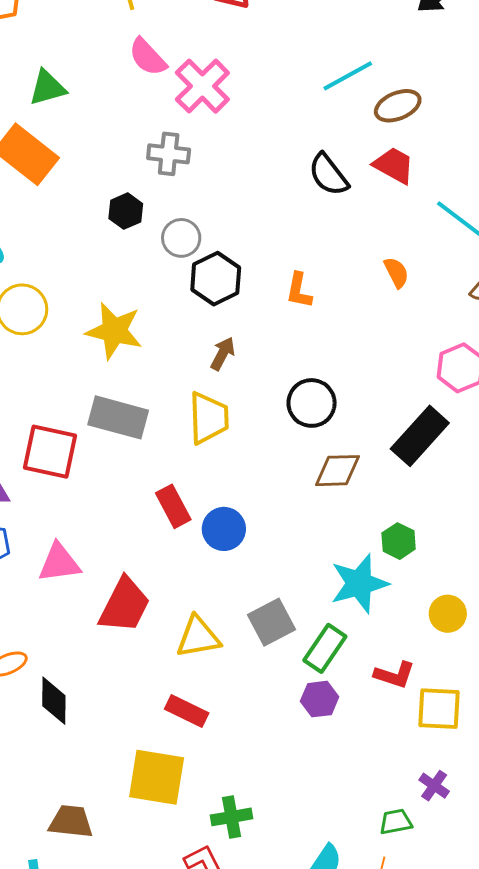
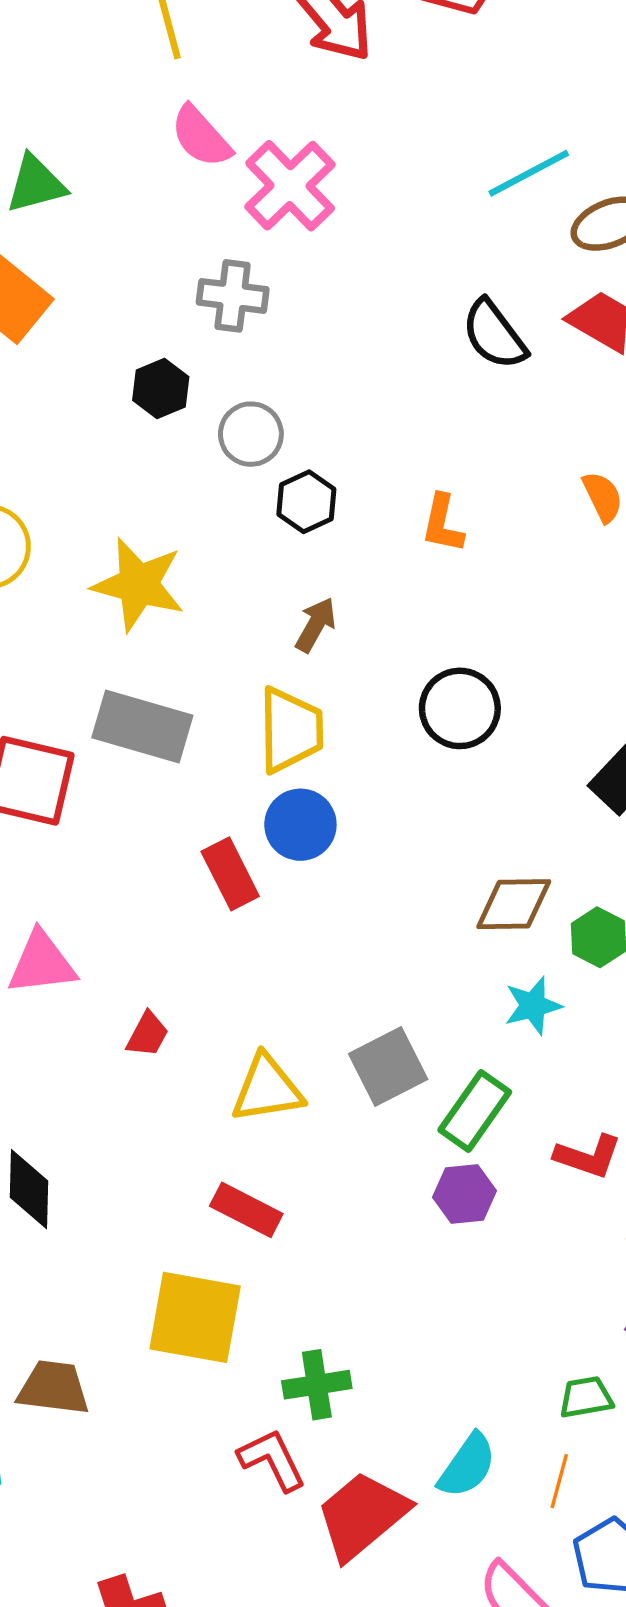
black hexagon: (216, 279) -> (306, 502), size x0.7
brown diamond: (338, 471) -> (514, 904), moved
blue circle: (224, 529) -> (300, 825), moved
cyan star: (359, 583) -> (533, 1006), size x0.6
red trapezoid: (124, 605) -> (147, 1034), size x0.5

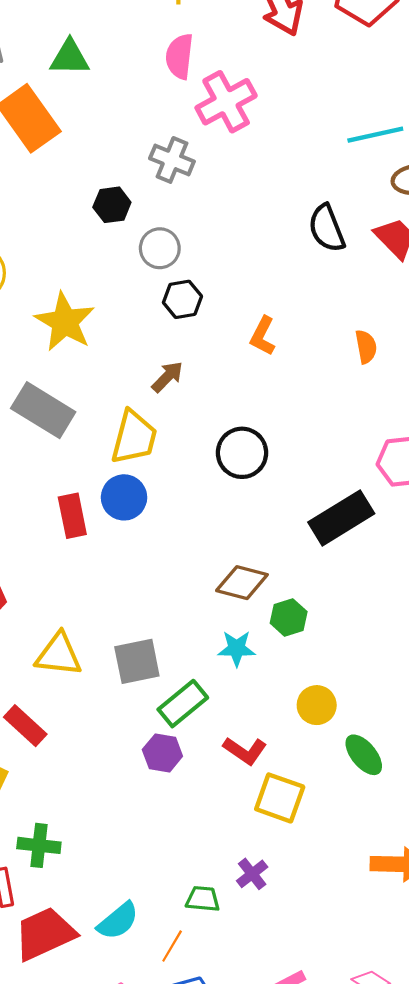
pink semicircle: (201, 137) -> (180, 56), turned 33

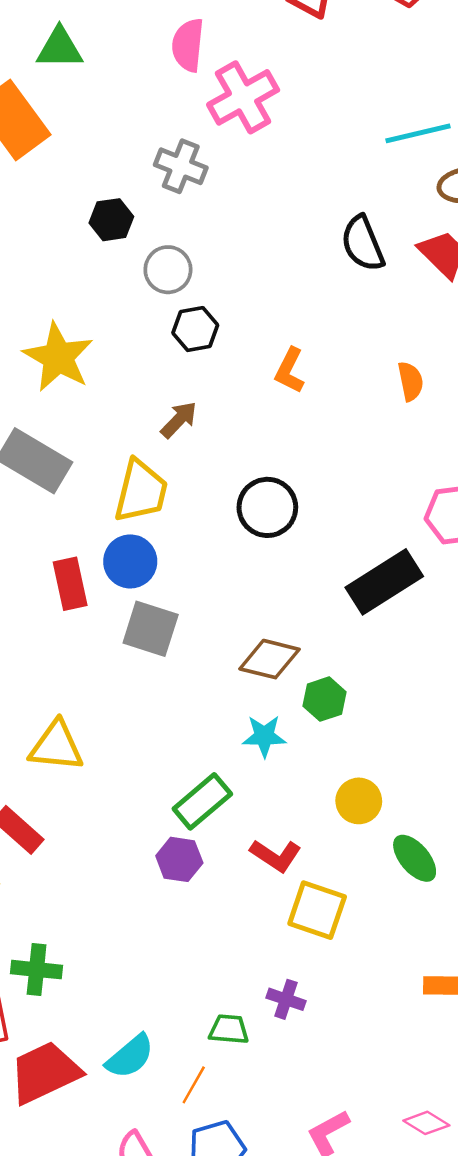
gray square: (137, 661) -> (151, 629), moved, turned 30
purple cross: (252, 874) -> (286, 999), turned -32

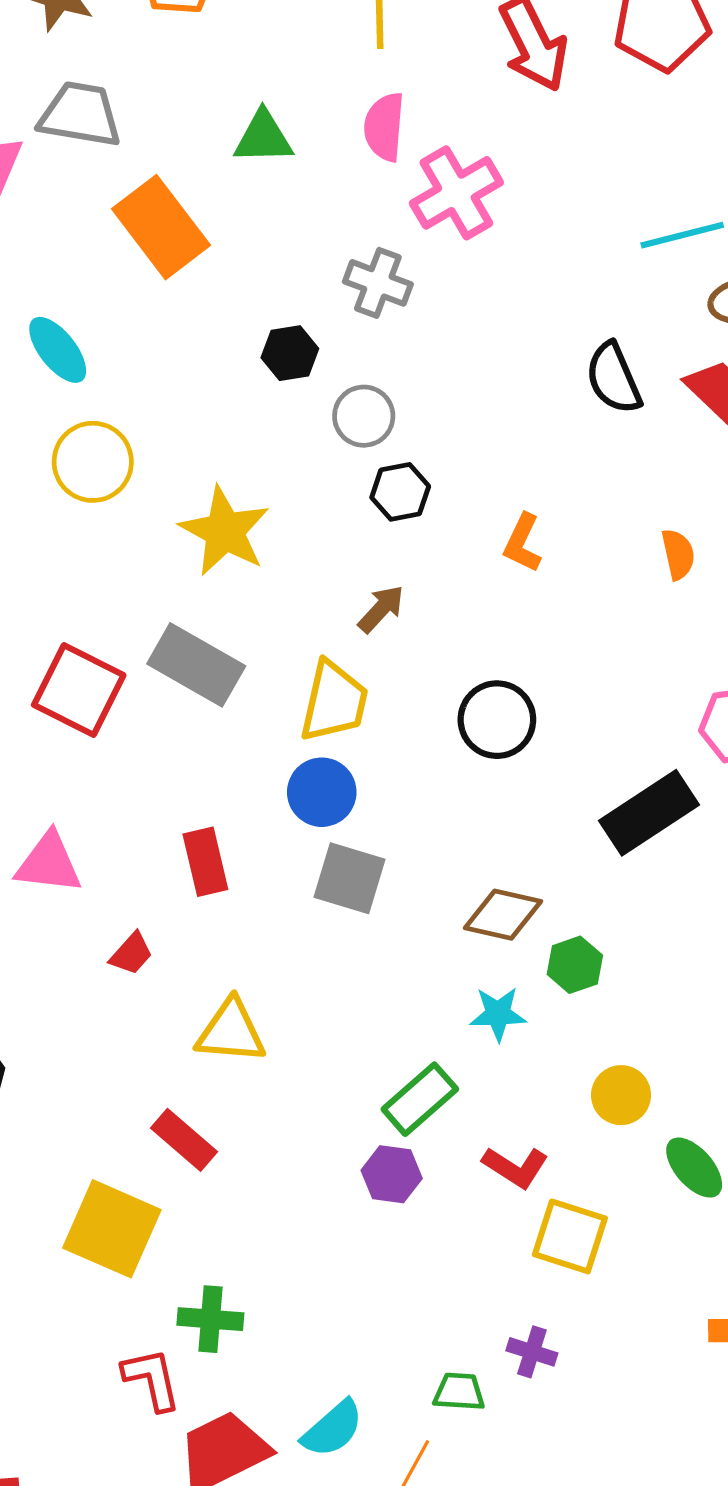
green triangle: (60, 48) -> (263, 137), moved
red rectangle: (70, 584) -> (205, 862), moved

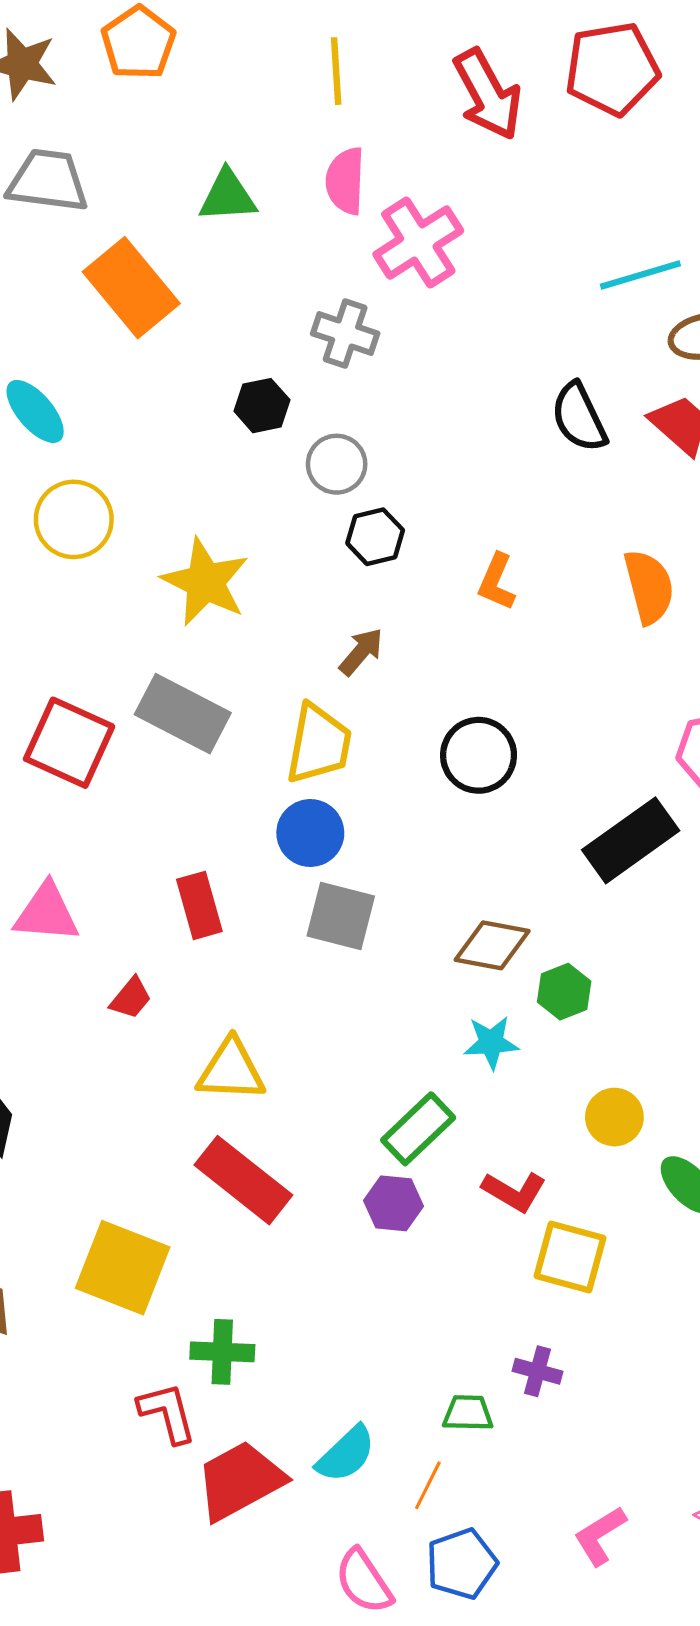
orange semicircle: (678, 554) -> (649, 587), size x1.5
red rectangle: (184, 1140) -> (243, 1180), moved, size x1.5

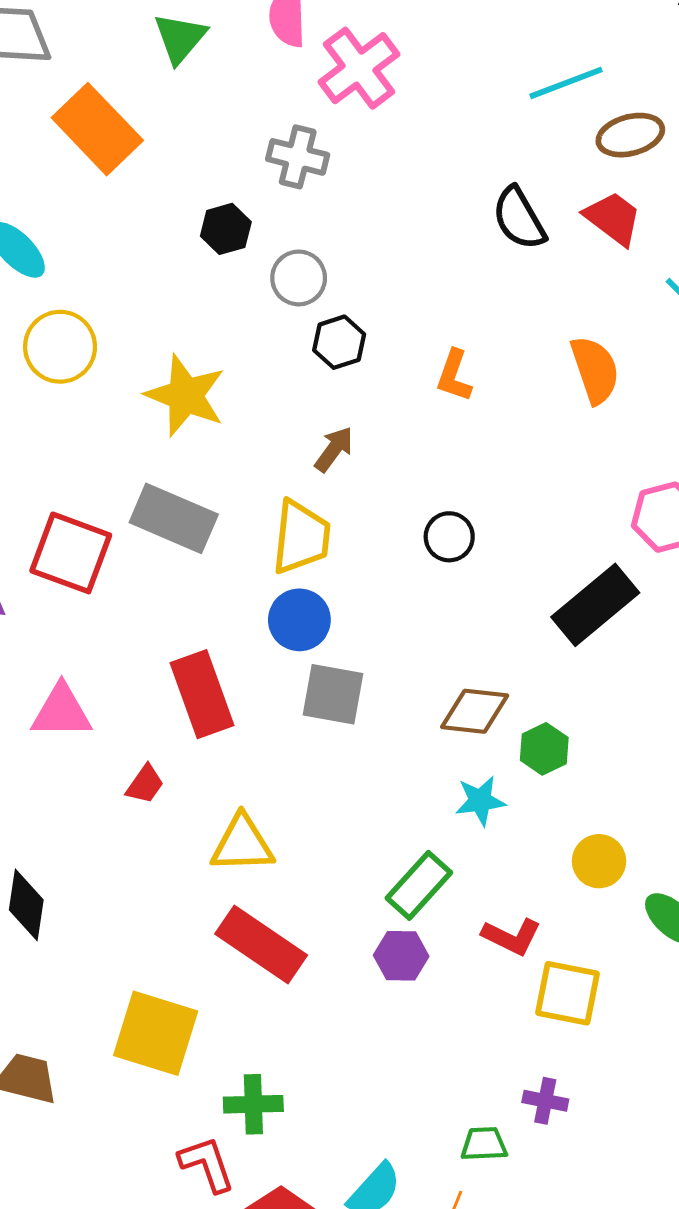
green triangle: (228, 196) -> (180, 38), turned -42
black circle: (479, 755) -> (449, 537), size x0.7
red rectangle: (199, 905) -> (202, 694), size x1.4

